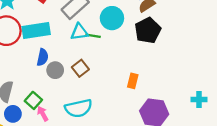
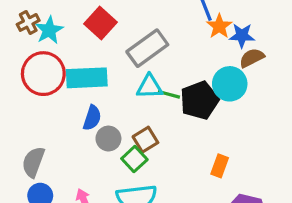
cyan circle: (112, 18) -> (230, 84), moved
black pentagon: (148, 30) -> (199, 100), moved
green square: (33, 100) -> (134, 159), moved

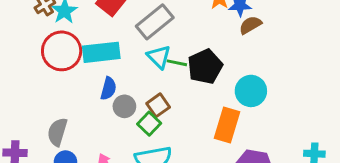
cyan circle: (230, 84) -> (251, 91), moved
cyan triangle: (149, 87) -> (159, 57), turned 50
orange rectangle: (220, 166) -> (227, 125), size x1.6

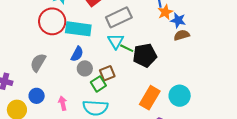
cyan circle: (251, 91) -> (180, 96), moved
gray semicircle: (57, 132) -> (38, 63), moved

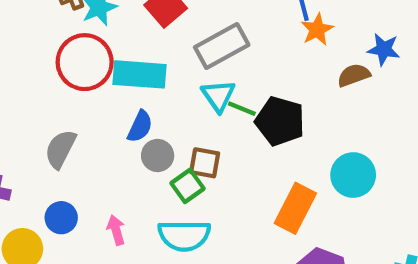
blue star: (178, 20) -> (384, 49), moved
black pentagon: (145, 55) -> (280, 121), turned 30
brown square: (107, 73) -> (205, 163), turned 35
cyan circle: (180, 96) -> (353, 175), moved

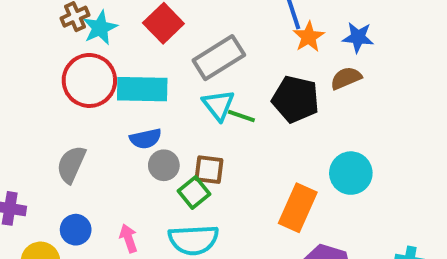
blue star: (384, 49) -> (358, 37), moved
black pentagon: (280, 121) -> (296, 99), moved
blue semicircle: (140, 126) -> (146, 139), turned 56

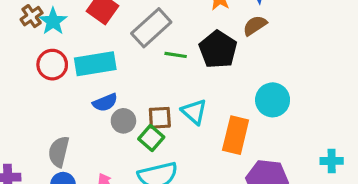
red circle: (89, 80) -> (52, 65), size x0.7
black pentagon: (296, 99) -> (218, 49), turned 30
cyan triangle: (218, 105) -> (194, 112), moved
green line: (241, 116) -> (176, 55), moved
gray semicircle: (71, 164) -> (59, 152), moved

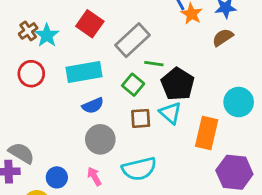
black pentagon: (218, 49) -> (178, 84), moved
red circle: (52, 65) -> (31, 74), moved
gray circle: (123, 121) -> (100, 139), moved, size x1.4
green square: (151, 138) -> (133, 85), moved
gray semicircle: (59, 152) -> (21, 153), moved, turned 108

